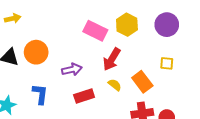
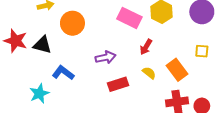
orange circle: (36, 52) -> (72, 23), moved
red arrow: (112, 59) -> (146, 47), size x0.7
blue L-shape: (40, 94) -> (63, 73), moved, turned -60

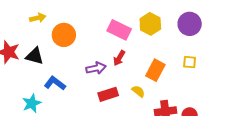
red arrow: (146, 47) -> (119, 58), moved
orange rectangle: (177, 70) -> (155, 70), moved, turned 65
yellow semicircle: (149, 73) -> (138, 91), moved

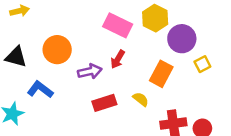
purple circle: (190, 24) -> (182, 39), moved
orange circle: (64, 35) -> (57, 50), moved
yellow square: (190, 62) -> (202, 64), turned -32

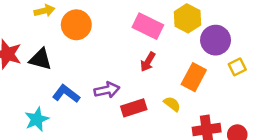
orange circle: (57, 50) -> (76, 25), moved
purple arrow: (90, 71) -> (107, 90), moved

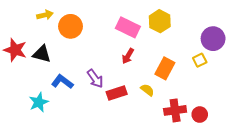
purple circle: (216, 40) -> (213, 39), moved
purple arrow: (107, 90) -> (95, 79), turned 66

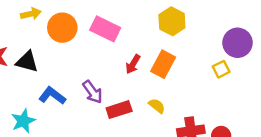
pink rectangle: (128, 27) -> (105, 29), moved
orange rectangle: (165, 68) -> (163, 64), moved

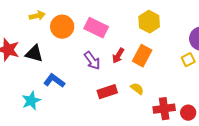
purple arrow: (93, 92) -> (92, 61), moved

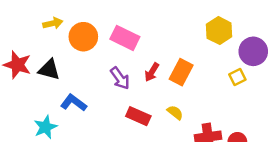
yellow hexagon: (149, 22) -> (219, 31), moved
red rectangle: (107, 92) -> (138, 116), turned 42

